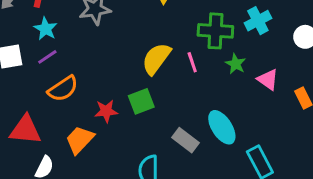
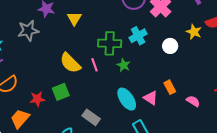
yellow semicircle: (156, 59) -> (70, 63), turned -80
pink triangle: (268, 80) -> (151, 98), moved
cyan ellipse: (222, 127) -> (127, 99), moved

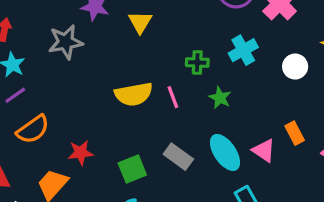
green cross: (110, 43) -> (197, 62), size x0.6
yellow semicircle: (70, 63) -> (134, 94), turned -55
green square: (61, 92) -> (132, 169), moved
gray rectangle: (91, 117) -> (178, 157), moved

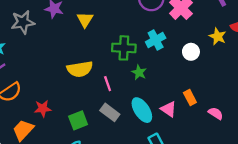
gray star: (66, 42) -> (23, 22), moved
green cross: (197, 62) -> (124, 48), size x1.5
pink line: (173, 97) -> (108, 84), moved

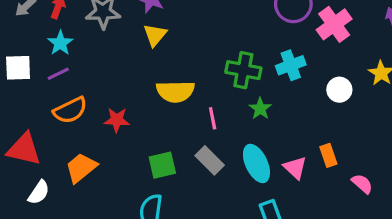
yellow triangle: (85, 20) -> (155, 35), moved
red star: (43, 109) -> (117, 120), moved

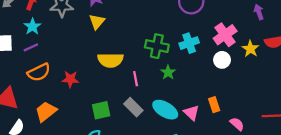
pink cross: (334, 24) -> (225, 35), moved
cyan ellipse: (256, 163) -> (165, 110), turned -35

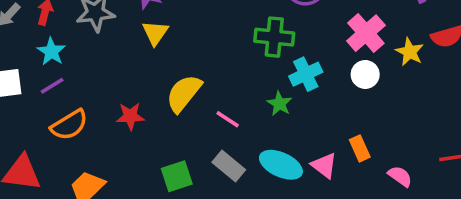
cyan cross: (189, 43) -> (306, 74), moved
green cross: (157, 46) -> (274, 37), moved
yellow semicircle: (110, 60) -> (184, 93), turned 135
red star: (70, 79) -> (130, 116), moved
pink line: (136, 79) -> (228, 119), turned -40

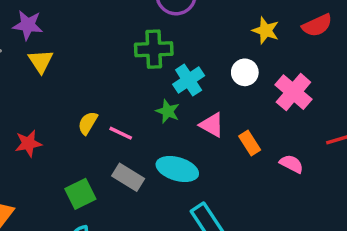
pink cross: (366, 33) -> (293, 92), moved
yellow star: (410, 52) -> (266, 30), moved
yellow semicircle: (184, 93) -> (88, 123), moved, size x0.6
pink triangle: (324, 165) -> (212, 125), moved

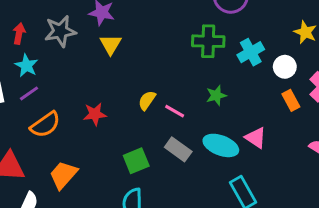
cyan cross: (189, 80) -> (251, 52), moved
green star: (168, 111) -> (216, 95), turned 30
pink triangle: (212, 125) -> (256, 138), moved
orange rectangle: (250, 143) -> (291, 100), moved

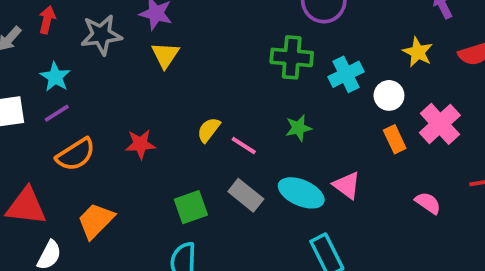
red arrow: (19, 34) -> (47, 20), moved

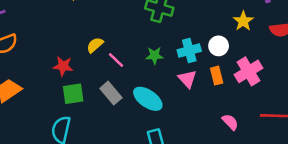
cyan cross: (346, 74) -> (189, 50), moved
red star: (140, 144) -> (63, 66), moved
pink triangle: (347, 185) -> (187, 79), moved

